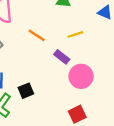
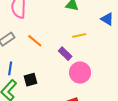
orange line: (37, 35) -> (35, 41), moved

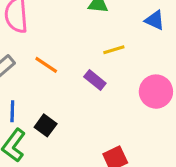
pink circle: (80, 73) -> (156, 92), moved
black square: (31, 80) -> (46, 125), turned -32

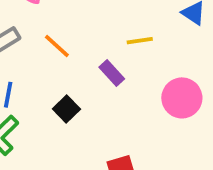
black square: (46, 125) -> (66, 109), moved

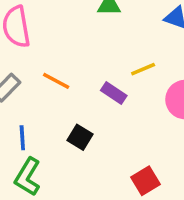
yellow line: (140, 41) -> (143, 69), moved

